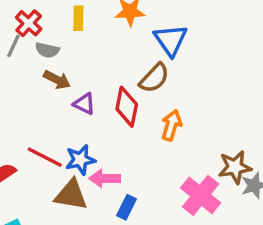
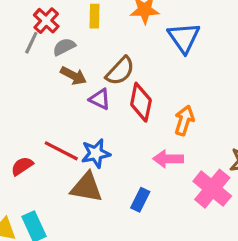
gray semicircle: (47, 50) -> (64, 47), turned 140
brown semicircle: (154, 78) -> (120, 71), moved
pink arrow: (105, 178) -> (168, 159), moved

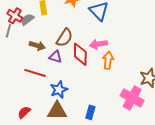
gray semicircle: (64, 47) -> (27, 19), moved
red line: (61, 151) -> (35, 73), moved
pink arrow: (168, 159) -> (98, 44), moved
red semicircle: (22, 166) -> (24, 112), moved

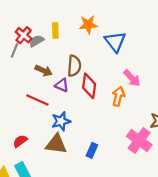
brown semicircle: (64, 38) -> (74, 66), turned -36
pink arrow: (98, 44) -> (132, 78), moved, turned -132

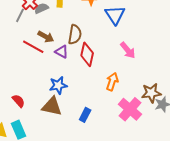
orange arrow: (118, 96) -> (112, 82), moved
red line: (37, 100) -> (33, 47), moved
red semicircle: (20, 141) -> (18, 101), turned 80

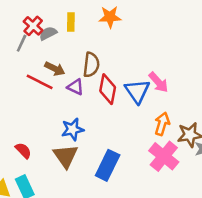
blue triangle: (115, 15) -> (137, 91), moved
orange arrow: (112, 82) -> (162, 124), moved
brown triangle: (52, 106) -> (66, 156), turned 45
blue rectangle: (85, 115) -> (108, 165), size x1.6

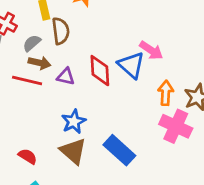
gray semicircle: (48, 33) -> (32, 43), moved
brown semicircle: (91, 65) -> (61, 31), moved
blue rectangle: (108, 165) -> (119, 150), turned -60

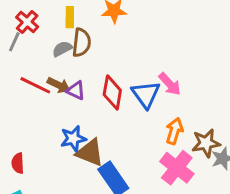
gray semicircle: (32, 43) -> (62, 49), moved
brown arrow: (39, 63) -> (59, 85), moved
brown triangle: (73, 151) -> (90, 153), moved, turned -32
red semicircle: (28, 156) -> (18, 163), turned -138

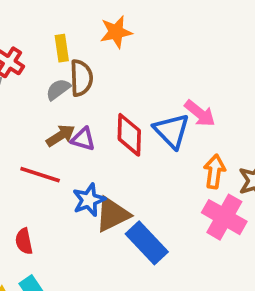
red line: (35, 85) -> (40, 175), moved
brown arrow: (59, 85) -> (61, 136), turned -50
brown triangle: (90, 153) -> (113, 214), turned -40

